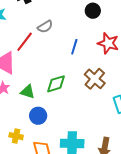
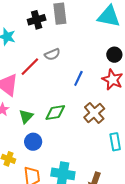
black circle: (93, 11) -> (114, 55), moved
green triangle: (28, 92) -> (26, 116), turned 49

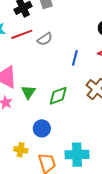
red line: (30, 67) -> (22, 34), moved, turned 35
green triangle: (26, 116) -> (28, 92), moved

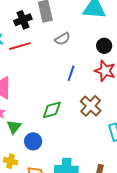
gray semicircle: (45, 39) -> (62, 39), moved
green triangle: (28, 92) -> (14, 127), moved

